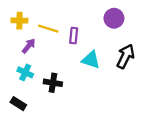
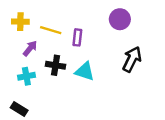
cyan triangle: (91, 60) -> (85, 71), moved
cyan cross: (25, 72) -> (26, 76), turned -35
black cross: (53, 83) -> (56, 65), moved

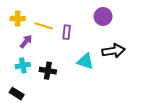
black arrow: (132, 59) -> (113, 51), turned 55
black cross: (56, 65) -> (48, 71), moved
cyan triangle: (85, 71) -> (85, 61), moved

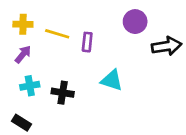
purple arrow: (26, 41) -> (23, 54), moved
black arrow: (113, 51) -> (167, 46), moved

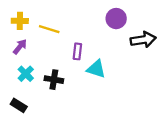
purple rectangle: (87, 42) -> (77, 51), moved
cyan cross: (30, 86) -> (26, 74), turned -35

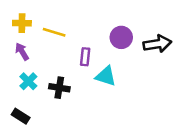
purple circle: (116, 19) -> (121, 37), moved
purple arrow: (20, 47) -> (22, 52), turned -70

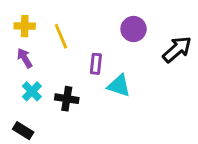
yellow line: (54, 32) -> (61, 36), turned 50
purple circle: (121, 37) -> (134, 29), moved
black arrow: (157, 44) -> (177, 49), turned -32

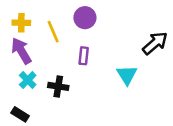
purple circle: (134, 29) -> (85, 18), moved
purple arrow: (25, 58) -> (21, 51), size x1.5
cyan triangle: (119, 86) -> (127, 75), moved, turned 40

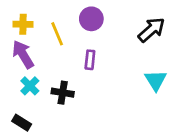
black arrow: (155, 43) -> (151, 30), moved
cyan triangle: (127, 75) -> (156, 80), moved

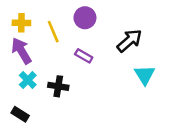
black arrow: (151, 30) -> (129, 41), moved
purple rectangle: (90, 60) -> (84, 56), turned -66

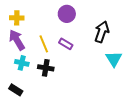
yellow line: (53, 32) -> (44, 44), moved
black arrow: (129, 41) -> (102, 32), turned -30
cyan cross: (28, 80) -> (22, 63), turned -32

